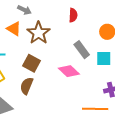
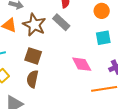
gray rectangle: (82, 50) -> (61, 22), moved
pink diamond: (69, 71) -> (82, 64), moved, turned 30

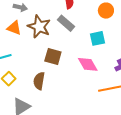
cyan square: (103, 38) -> (97, 38), moved
brown square: (33, 56) -> (53, 57), moved

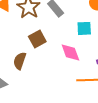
brown square: (53, 57) -> (37, 39), turned 36

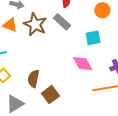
brown square: (37, 39) -> (50, 95), moved

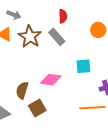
cyan square: (93, 38) -> (83, 66), moved
pink diamond: (83, 64) -> (51, 80), moved, turned -60

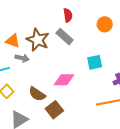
gray arrow: (14, 15) -> (22, 58), moved
brown semicircle: (22, 90) -> (37, 94), turned -66

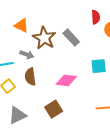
red semicircle: (68, 15) -> (96, 17), moved
orange triangle: (13, 41) -> (21, 25), moved
brown semicircle: (37, 94) -> (30, 77), moved, turned 42

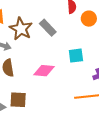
brown square: (54, 109) -> (18, 100), moved, turned 36

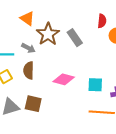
cyan square: (76, 56) -> (95, 85), moved

